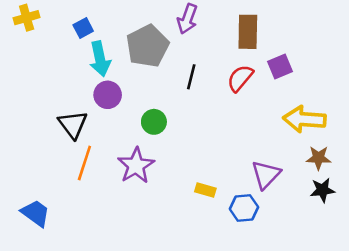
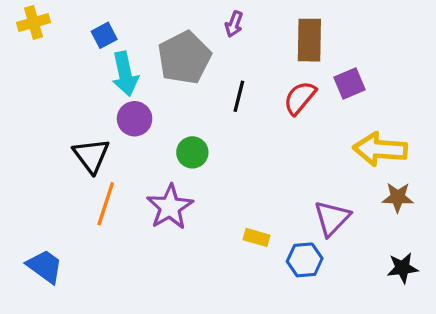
purple arrow: (187, 19) -> (234, 24), size x0.7
black star: (322, 190) -> (403, 268), moved

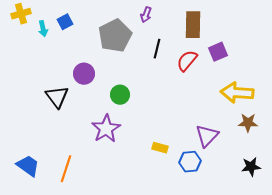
cyan arrow: (125, 74) -> (43, 29), moved, size x0.6
black line: (239, 96) -> (157, 49), moved
orange line: (106, 204) -> (66, 169), moved

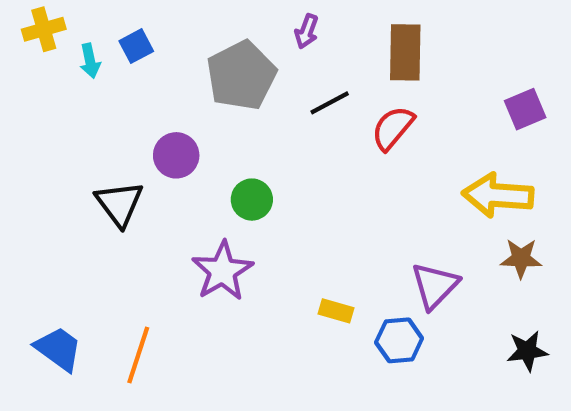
black line: (157, 49) -> (330, 103), turned 48
purple square: (218, 52) -> (525, 109), moved

